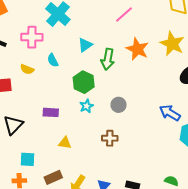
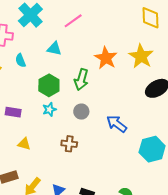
pink line: (124, 15) -> (73, 21), moved
cyan triangle: (85, 45) -> (54, 49), turned 42
green arrow: (108, 59) -> (81, 79), moved
blue arrow: (170, 113) -> (117, 124), moved

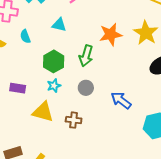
orange star: (106, 58) -> (111, 34), turned 30
yellow triangle: (24, 144) -> (43, 112), moved, size x1.6

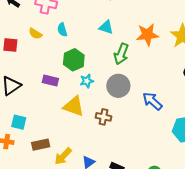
cyan triangle: (59, 25) -> (106, 27), moved
green hexagon: (54, 61) -> (74, 60), moved
gray circle: (86, 88) -> (118, 86), size x1.5

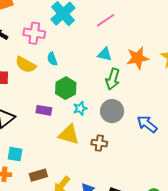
cyan triangle: (106, 27) -> (105, 54), moved
yellow semicircle: (35, 34) -> (26, 65), size x1.5

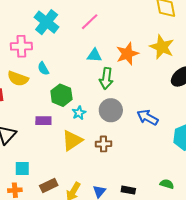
yellow triangle: (69, 135) -> (72, 140), turned -40

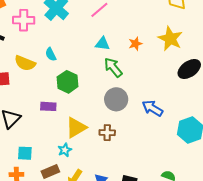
pink cross: (21, 46) -> (24, 20), moved
orange star: (127, 54) -> (135, 44), size x0.6
green arrow: (106, 79) -> (113, 67), turned 130
cyan star: (79, 113) -> (65, 150), moved

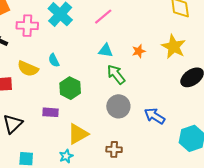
brown cross: (107, 133) -> (114, 149), moved

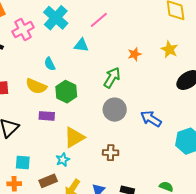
pink cross: (27, 26) -> (23, 29), turned -30
yellow star: (174, 47) -> (169, 49), size x0.7
cyan triangle: (106, 51) -> (81, 45), moved
yellow semicircle: (28, 69) -> (36, 86), moved
green arrow: (116, 74) -> (112, 78), turned 70

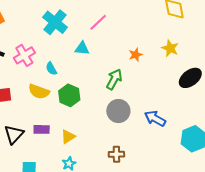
pink cross: (23, 29) -> (24, 55), moved
purple rectangle: (47, 116) -> (42, 129), moved
yellow triangle: (74, 137) -> (68, 137), moved, size x0.7

